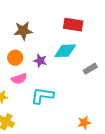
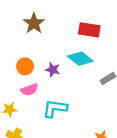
brown star: (23, 31) -> (34, 23), moved, turned -30
cyan diamond: (65, 51) -> (80, 59), turned 40

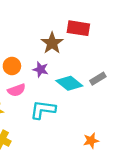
brown star: (34, 23) -> (52, 43), moved
cyan diamond: (80, 59) -> (69, 83), moved

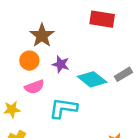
brown star: (52, 43) -> (42, 35), moved

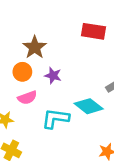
cyan diamond: (92, 79) -> (89, 106), moved

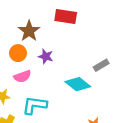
red rectangle: (94, 31) -> (66, 17), moved
cyan L-shape: (55, 118) -> (35, 105), moved

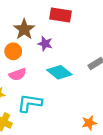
purple star: (46, 56) -> (45, 44), moved
cyan diamond: (78, 84) -> (59, 72), moved

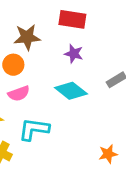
brown star: (24, 29) -> (27, 37), turned 30
purple star: (45, 44) -> (74, 54), moved

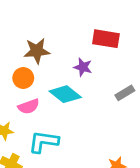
red rectangle: (72, 19) -> (106, 39), moved
cyan diamond: (71, 91) -> (65, 94), moved

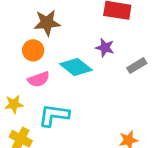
purple star: (83, 67) -> (105, 48), moved

